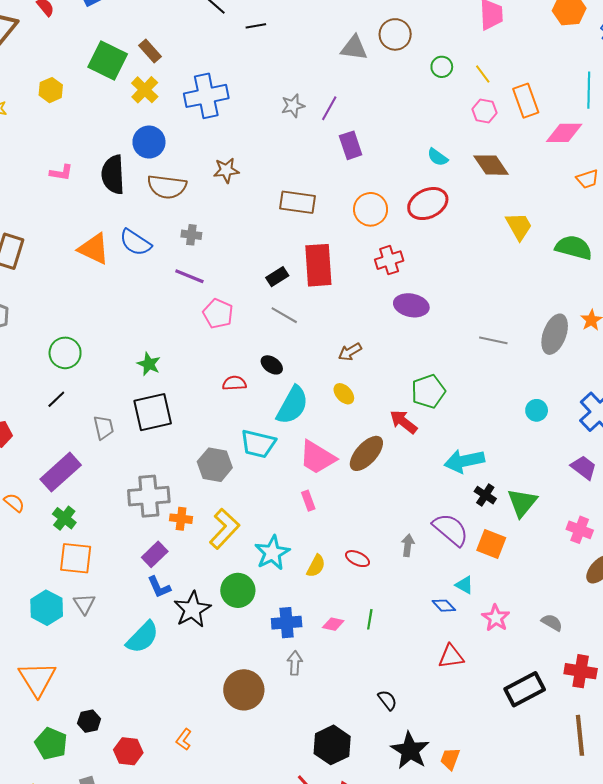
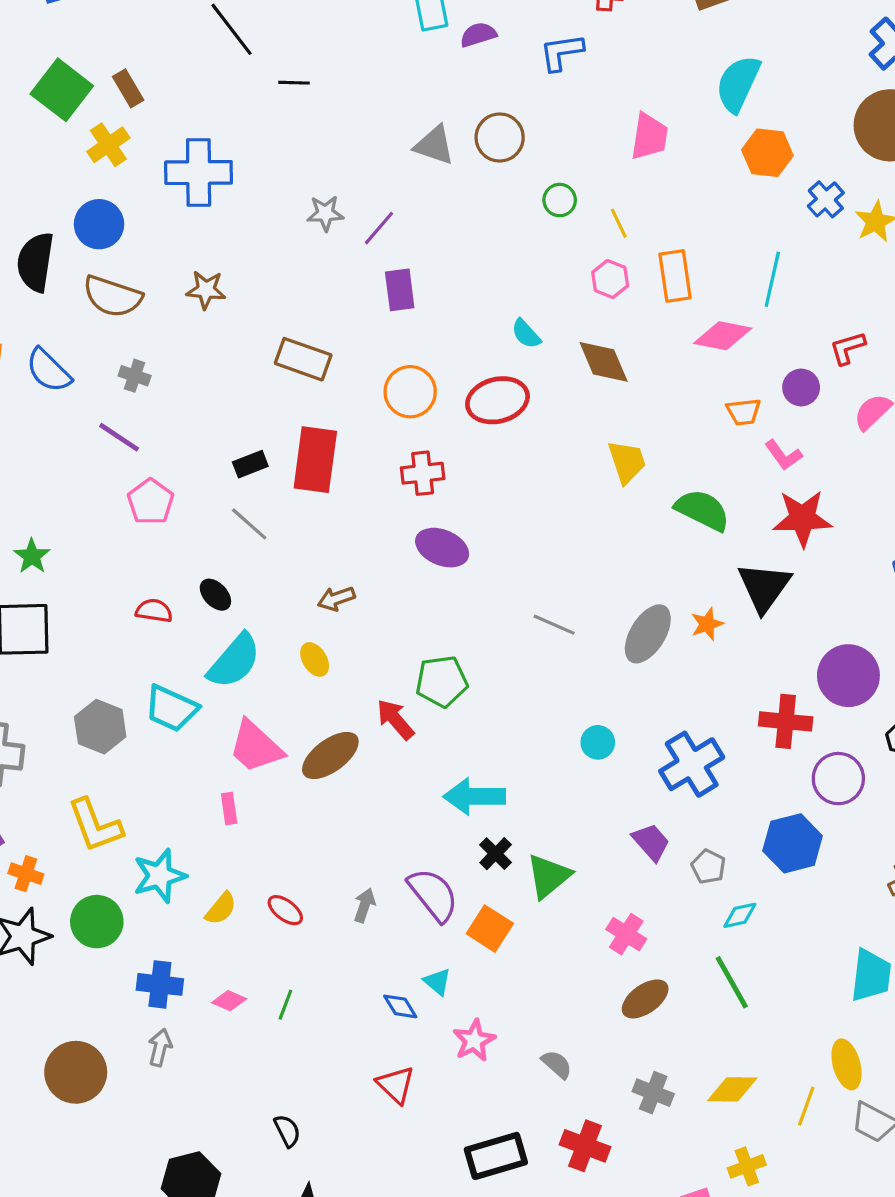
orange cross: (181, 519) -> (26, 874), moved
yellow L-shape: (224, 529) -> (95, 825), turned 105
red triangle: (451, 656) -> (396, 1085), turned 40

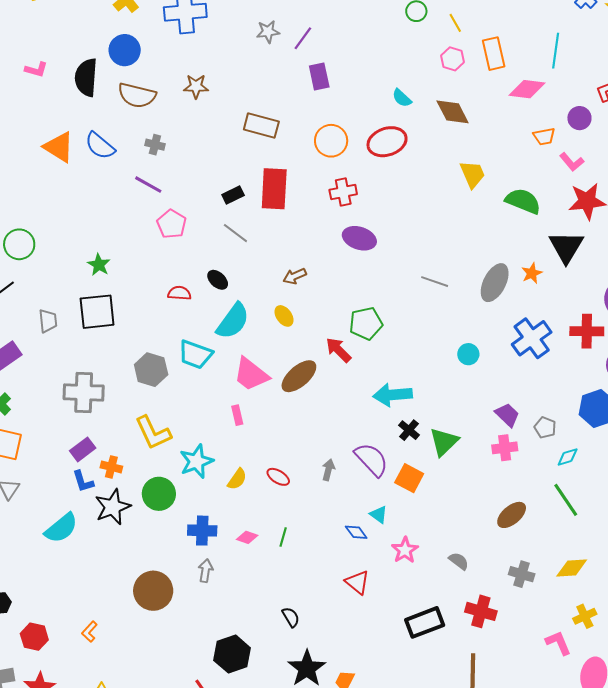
blue cross: (692, 764) -> (532, 338), moved
pink cross: (626, 934) -> (505, 448), moved, turned -35

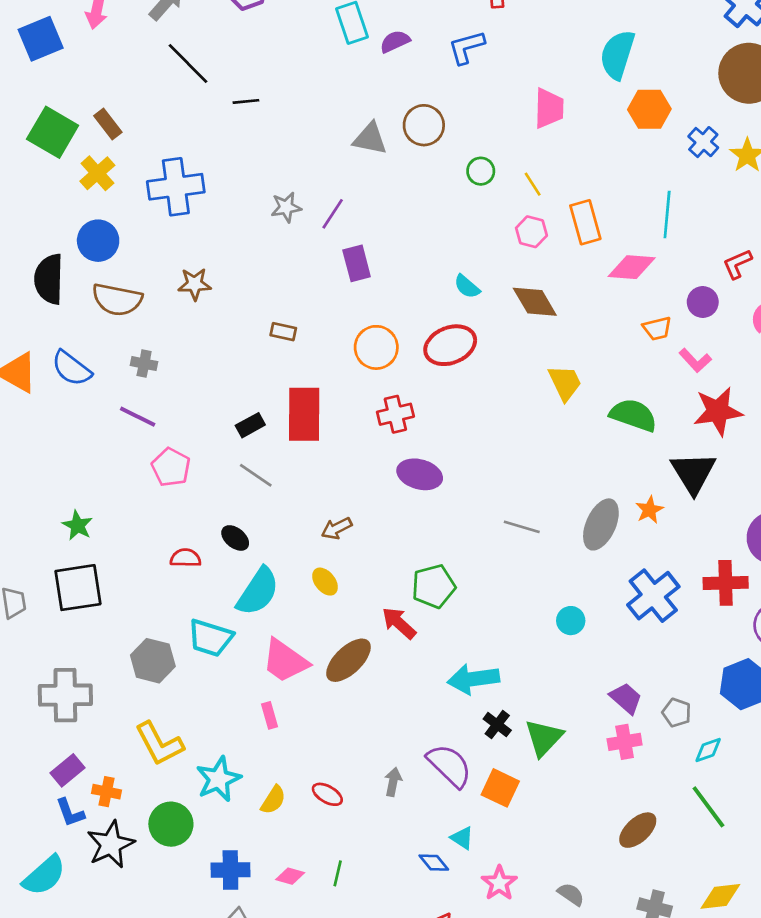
brown rectangle: (261, 126) -> (283, 332), size x0.6

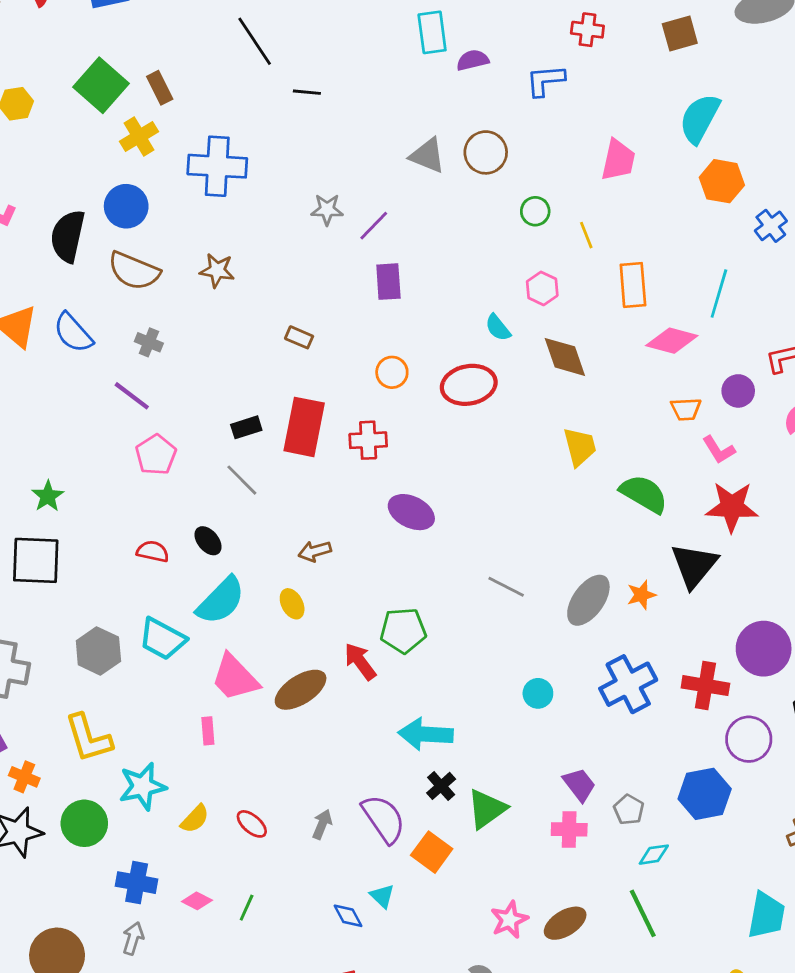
pink hexagon: (531, 232) -> (542, 288), moved
orange circle: (376, 347) -> (392, 372), size x0.7
red cross: (395, 414) -> (368, 440), moved
pink star: (499, 883) -> (509, 920), moved

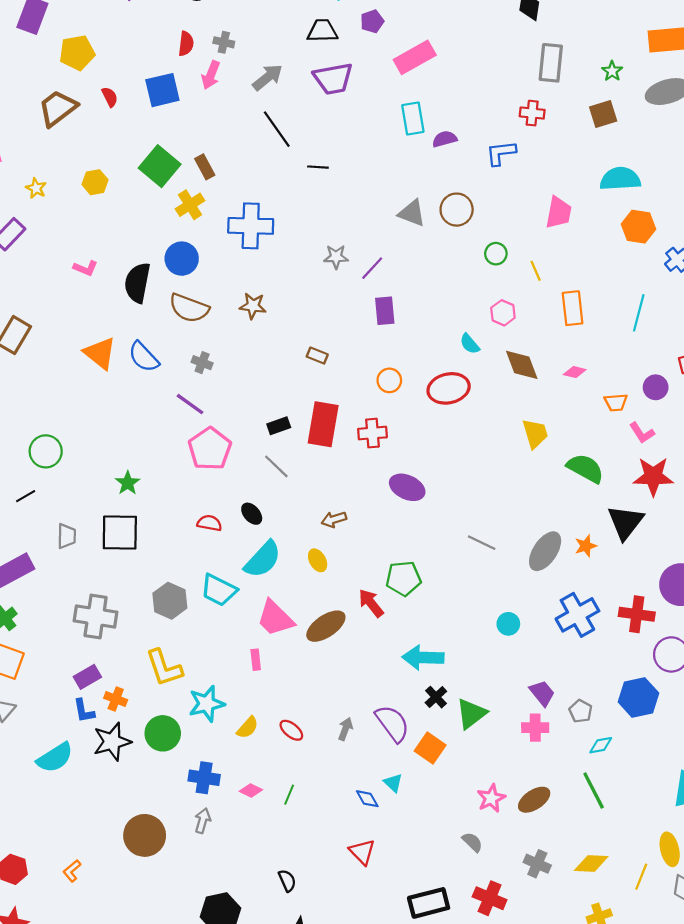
cyan semicircle: (700, 118) -> (620, 179), turned 60
pink diamond: (672, 341) -> (575, 372), moved, size x0.6
pink pentagon: (156, 455) -> (210, 449), size x1.4

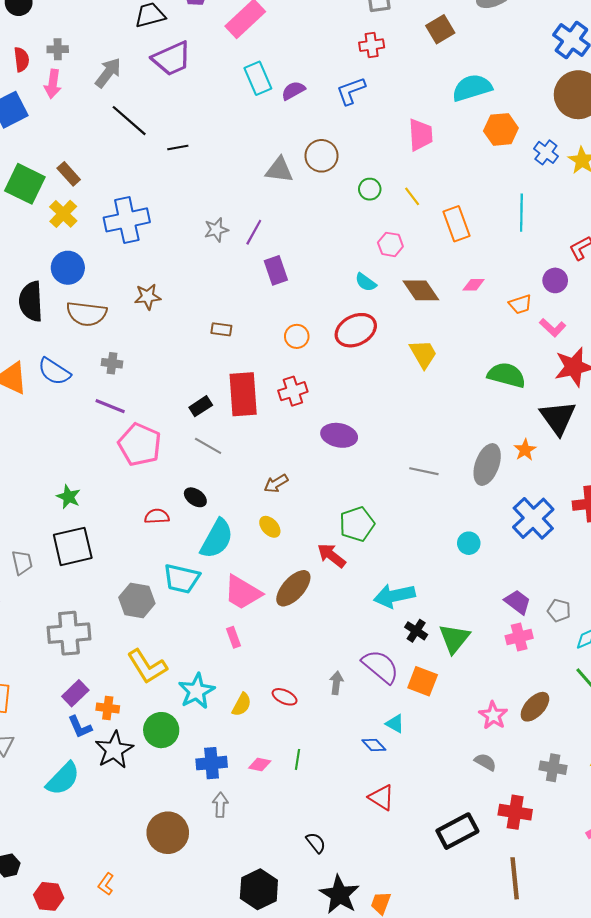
yellow trapezoid: (535, 434) -> (423, 354), moved

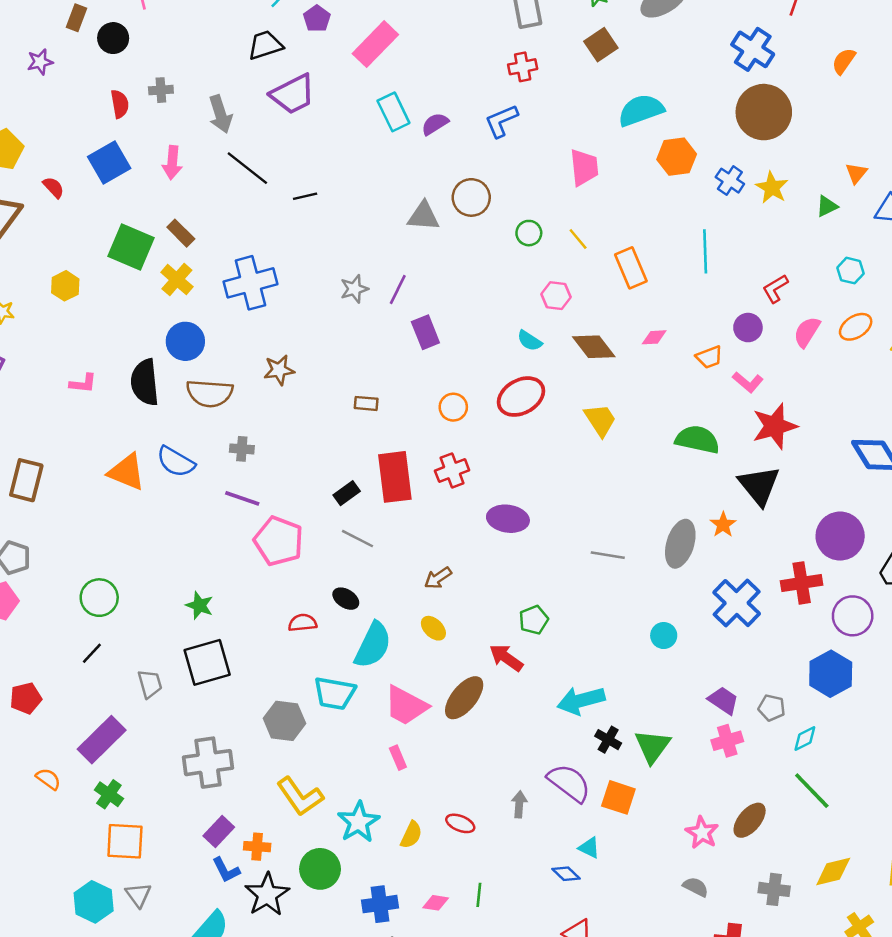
gray arrow: (108, 73) -> (220, 114), turned 128
pink arrow: (53, 84) -> (172, 163), moved
green pentagon: (357, 524) -> (534, 620), size x0.7

